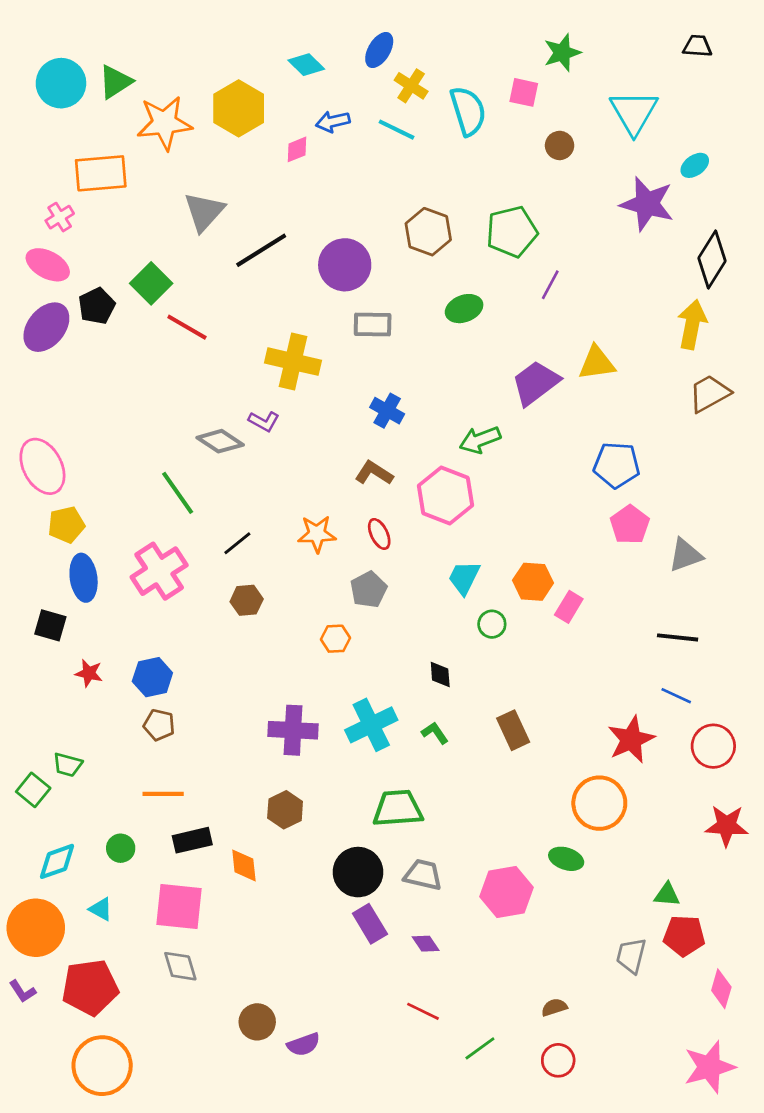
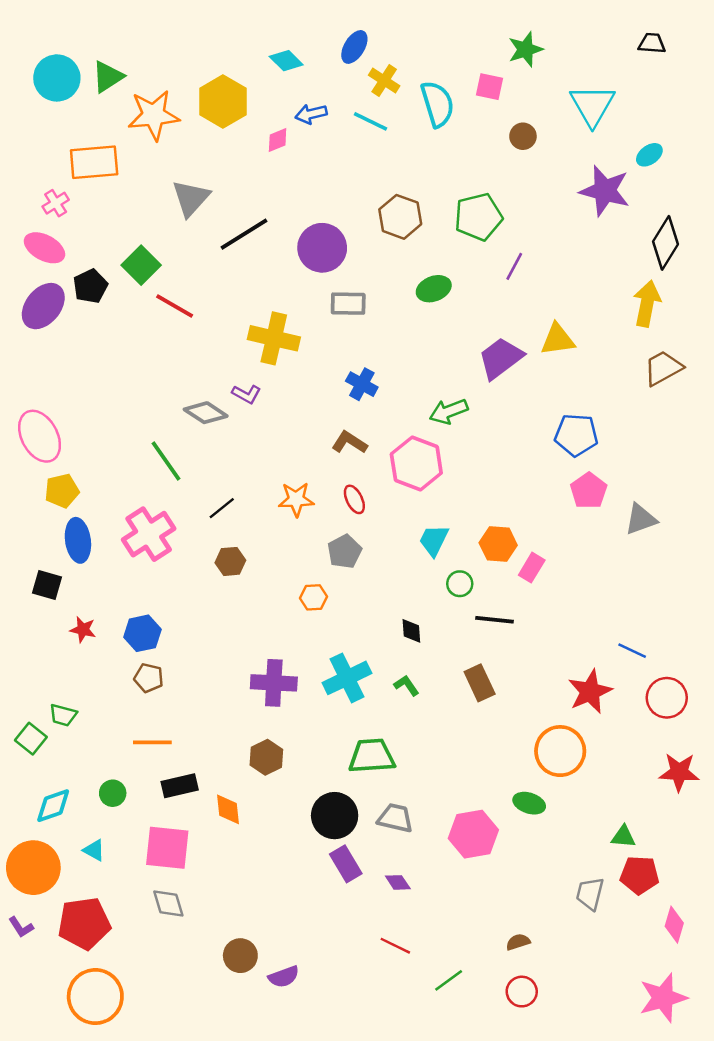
black line: (678, 637) -> (494, 620), moved

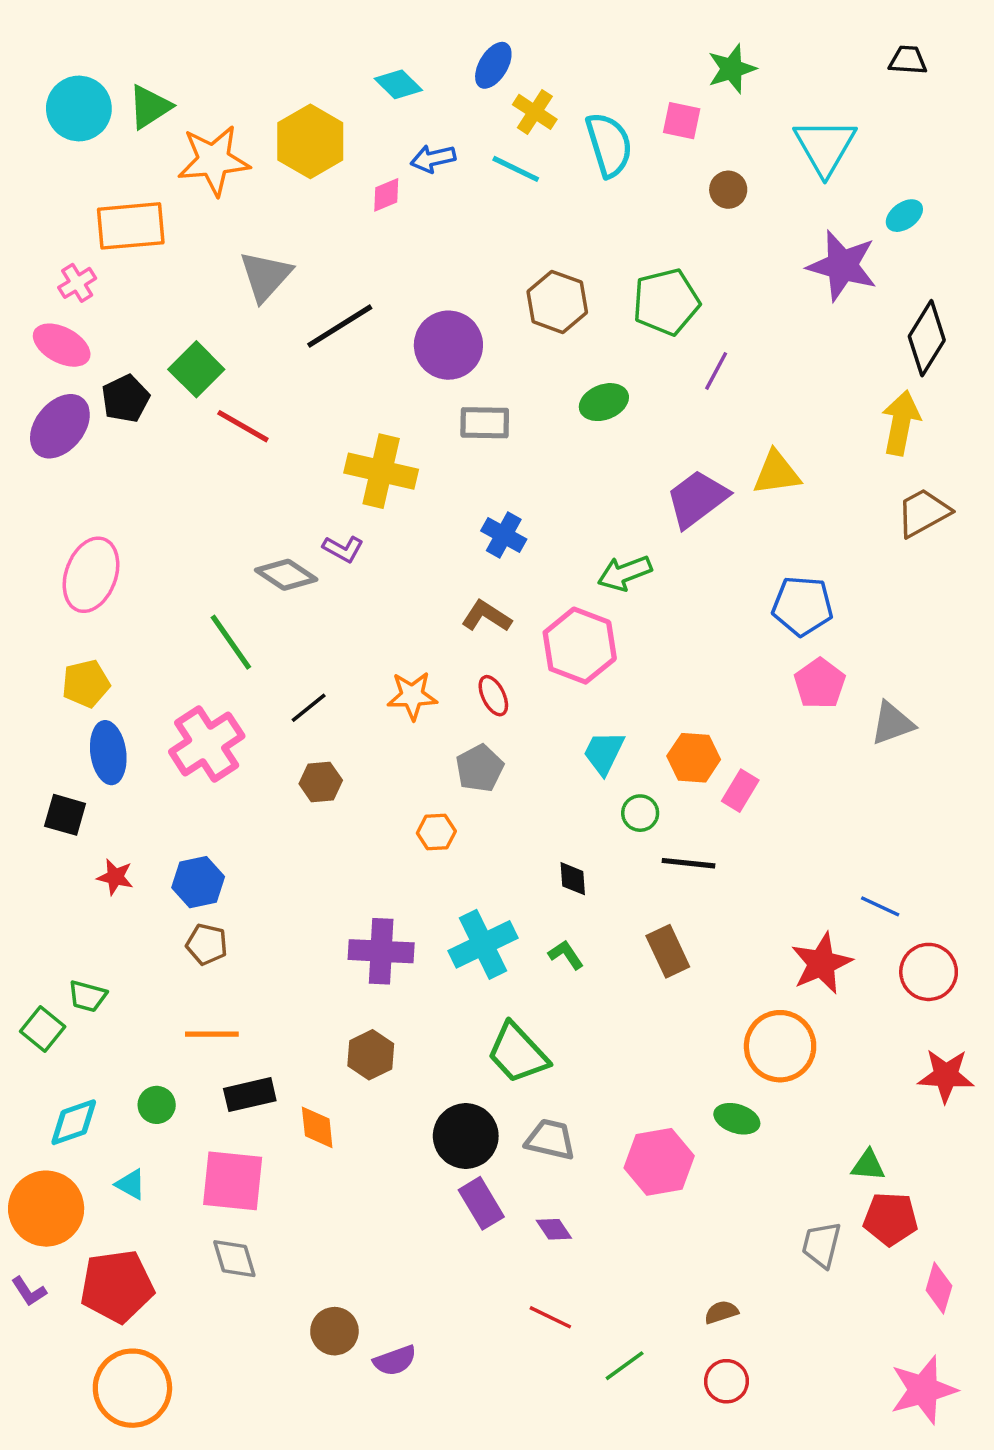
pink ellipse: (40, 436) -> (91, 575), moved, turned 48
green trapezoid: (372, 756) -> (518, 1053), turned -129

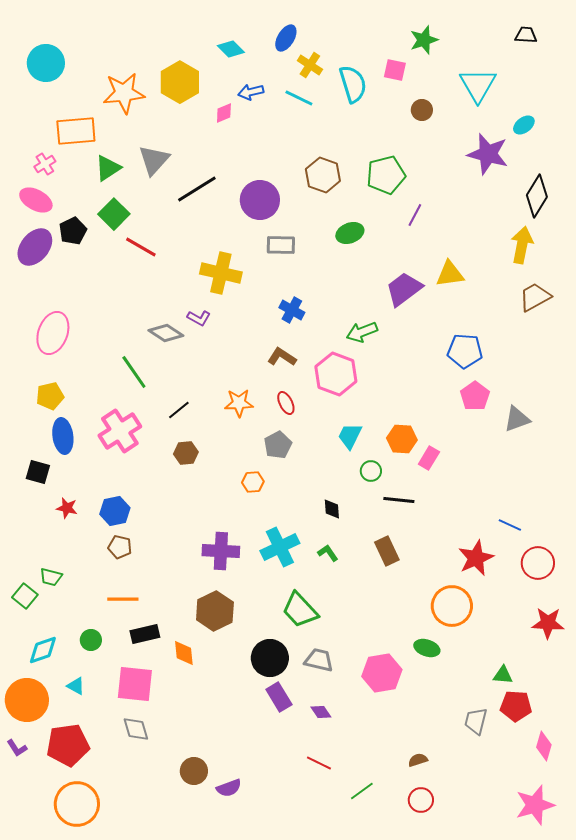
green triangle: (150, 107) -> (108, 168), moved
brown hexagon: (371, 1055) -> (215, 611), size x1.4

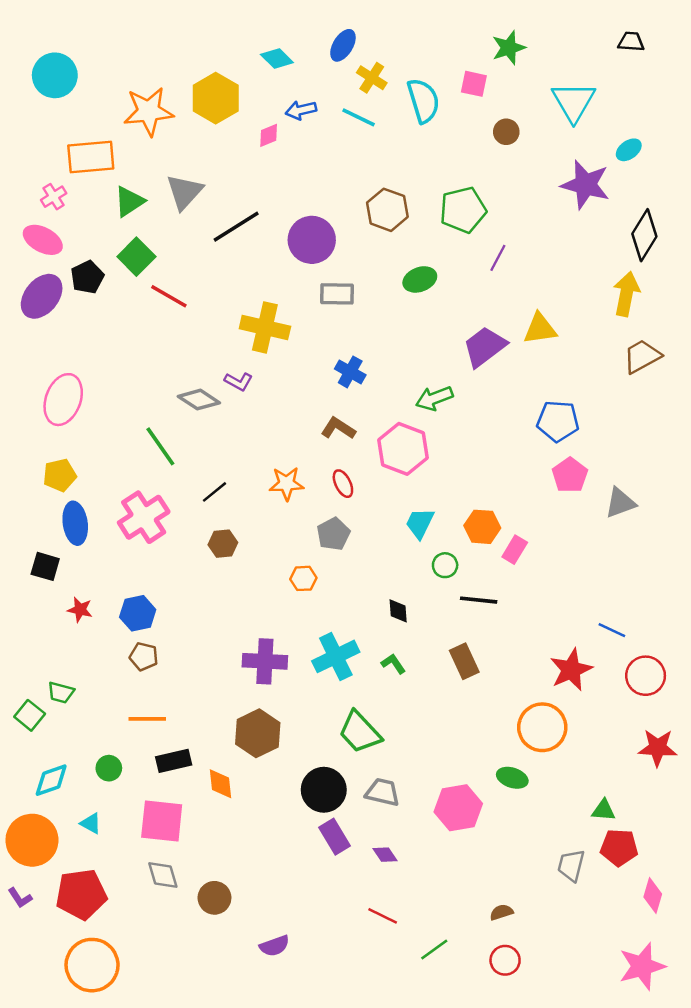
brown circle: (194, 771) -> (214, 898), moved

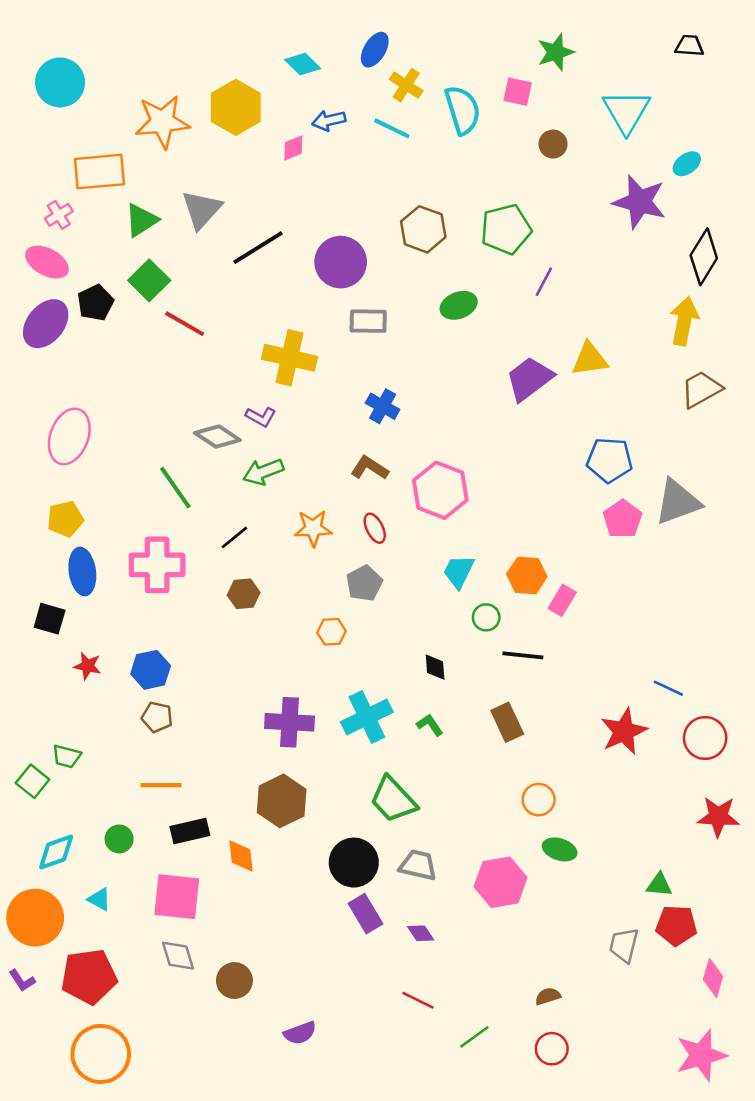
green arrow: (434, 398) -> (263, 472), moved
gray triangle: (620, 503) -> (678, 502), moved, size x1.4
pink cross: (144, 517) -> (157, 565), turned 33
orange circle: (542, 727) -> (539, 800), moved, size x0.6

